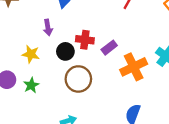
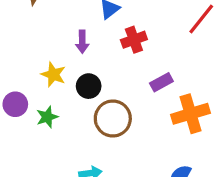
red cross: (85, 40) -> (134, 40), moved, turned -36
black circle: (65, 51) -> (89, 86), moved

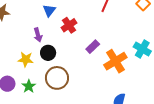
black circle: (89, 86) -> (48, 53), moved
brown circle: (113, 119) -> (57, 78), moved

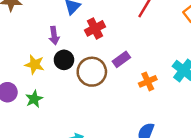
orange cross: (115, 61) -> (148, 81), size x0.6
brown circle: (57, 78) -> (92, 72), moved

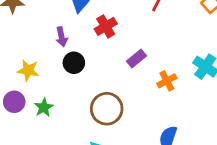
yellow star: (35, 65) -> (28, 70), moved
brown circle: (92, 72) -> (107, 109), moved

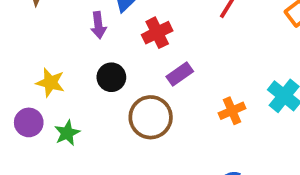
purple arrow: (62, 37) -> (98, 25), moved
purple rectangle: (137, 59) -> (180, 74), moved
brown circle: (107, 109) -> (151, 117), moved

